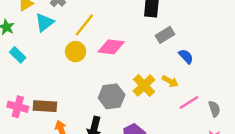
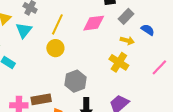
pink diamond: (111, 47) -> (94, 23), moved
yellow arrow: (170, 81) -> (127, 41), moved
gray hexagon: (112, 96) -> (75, 81), moved

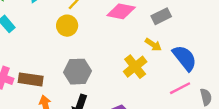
blue semicircle: (148, 30) -> (185, 58), moved, size x1.6

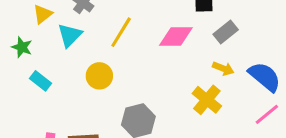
yellow circle: (67, 26) -> (99, 76), moved

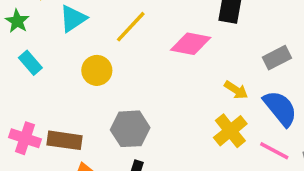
gray rectangle: (226, 32) -> (277, 58), moved
yellow cross: (207, 100) -> (230, 131), moved
pink line: (267, 114) -> (274, 151), turned 56

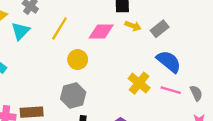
yellow circle: (97, 70) -> (78, 60), moved
yellow arrow: (236, 90) -> (133, 26), moved

